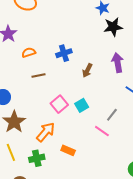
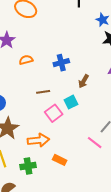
brown line: (39, 75) -> (43, 92), moved
cyan square: (82, 105) -> (71, 102), moved
orange arrow: (46, 132) -> (38, 140), turned 40

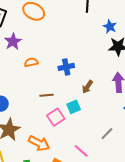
orange arrow: (38, 140) -> (39, 143), turned 30
pink line: (95, 143) -> (81, 151), moved

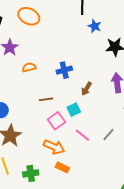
blue star: (110, 27) -> (95, 26), moved
orange arrow: (39, 143) -> (54, 147), moved
pink line: (81, 151) -> (82, 135), moved

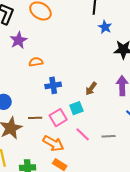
blue cross: (64, 70) -> (53, 85), moved
brown line: (46, 99) -> (35, 118), moved
gray line: (108, 134) -> (109, 136), turned 40

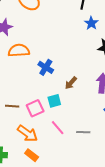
orange semicircle: (36, 62) -> (19, 50), size x1.5
blue cross: (53, 85) -> (46, 67), moved, turned 35

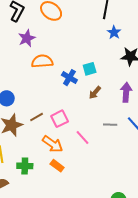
cyan square: (54, 101) -> (90, 69), moved
brown line: (12, 106) -> (37, 117), turned -32
gray line: (83, 132) -> (110, 125), moved

